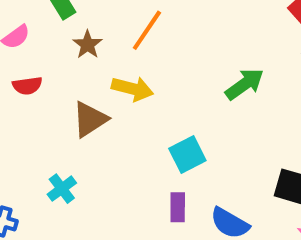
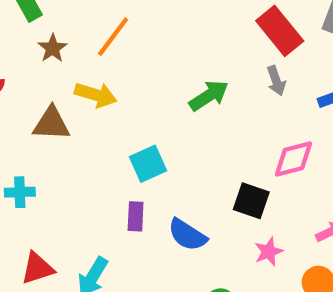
brown triangle: (90, 119) -> (51, 124), turned 33
cyan cross: (62, 189) -> (20, 192), turned 32

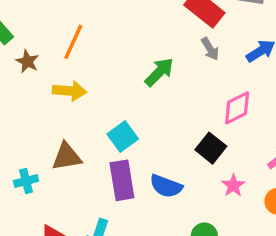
brown triangle: (51, 124) -> (67, 157), moved
black square: (251, 201) -> (211, 148), turned 32
purple rectangle: (136, 216) -> (122, 180), size x1.6

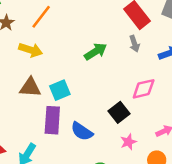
brown triangle: (67, 157) -> (30, 87), moved

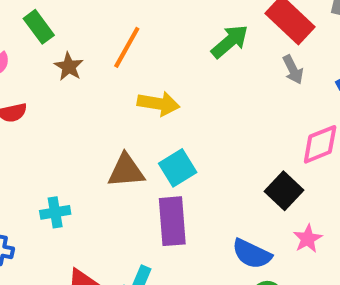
yellow arrow: (31, 50) -> (158, 104), moved
green arrow: (96, 51) -> (230, 41), moved
blue semicircle: (82, 131) -> (252, 254), moved

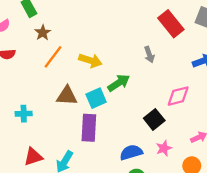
green arrow: (230, 41) -> (119, 83), moved
orange line: (127, 47) -> (53, 57), moved
gray arrow: (293, 70) -> (149, 55), moved
blue semicircle: (252, 254) -> (131, 152), turned 130

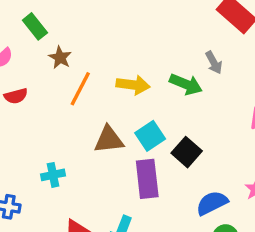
green arrow: (119, 83) -> (186, 84), moved, turned 65
black square: (154, 119) -> (187, 152), moved

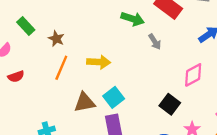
brown star: (60, 58) -> (56, 39), moved
green arrow: (186, 84) -> (133, 19), moved
black square: (187, 152) -> (170, 104), moved

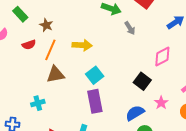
red semicircle: (16, 77) -> (29, 45), moved
brown triangle: (84, 102) -> (55, 74), moved

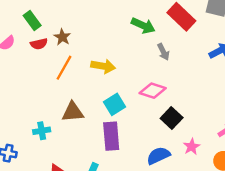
red semicircle: (29, 45) -> (39, 44), moved
pink diamond: (162, 56) -> (153, 91), moved, turned 40
brown triangle: (55, 74) -> (73, 112), moved

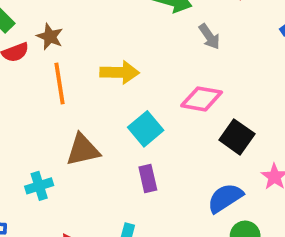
orange line: (64, 68) -> (59, 83), turned -30
purple rectangle: (111, 136) -> (148, 179), size x0.6

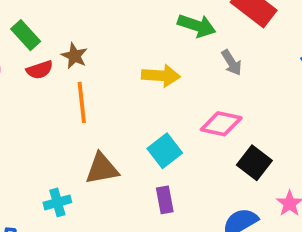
yellow arrow: (120, 72) -> (161, 76), moved

